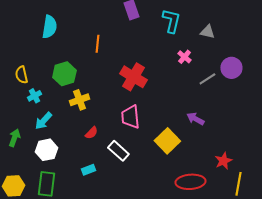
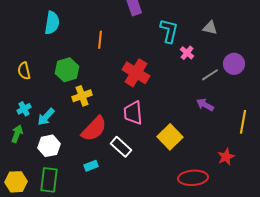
cyan L-shape: (171, 21) -> (169, 31), moved
cyan cross: (34, 96) -> (24, 109), moved
purple arrow: (195, 119) -> (205, 105), moved
red semicircle: (91, 133) -> (94, 129), size x2.0
yellow line: (238, 184) -> (243, 122), moved

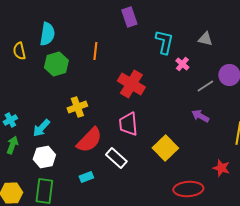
green hexagon: (67, 70) -> (56, 64), moved
yellow semicircle: (24, 71) -> (19, 51), moved
cyan cross: (24, 109) -> (10, 120), moved
red star: (226, 157) -> (221, 168), turned -30

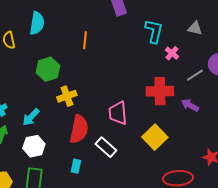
green hexagon: (56, 64) -> (48, 69), moved
red cross: (131, 84) -> (160, 91), moved, turned -32
red semicircle: (89, 140) -> (79, 129), turned -32
cyan rectangle: (86, 177) -> (76, 166), turned -56

